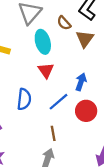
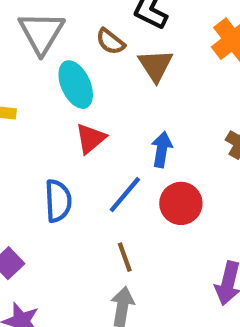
red triangle: (46, 70) -> (91, 138), turned 35

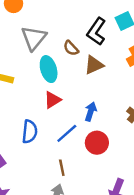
brown triangle: (156, 65) -> (94, 65), turned 30

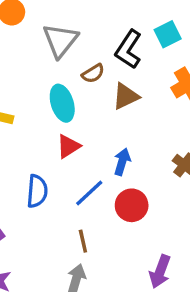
gray triangle: (34, 38) -> (60, 40), moved
brown semicircle: (71, 48) -> (93, 73), turned -77

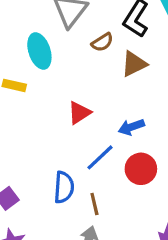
cyan ellipse: (62, 103) -> (39, 51), moved
blue arrow: (122, 162) -> (131, 127), turned -125
blue semicircle: (37, 191) -> (64, 187), moved

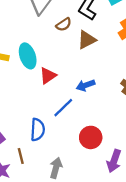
cyan ellipse: (39, 51) -> (28, 56), moved
red circle: (141, 169) -> (91, 137), moved
brown line: (94, 204) -> (21, 156), moved

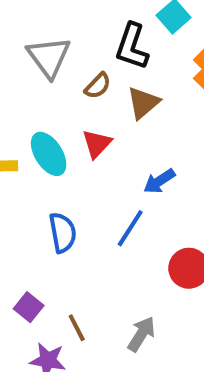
red triangle: (48, 76) -> (97, 144), moved
blue semicircle: (38, 130) -> (63, 233), moved
gray arrow: (56, 168) -> (141, 334), turned 30

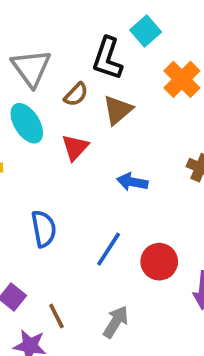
cyan ellipse: (49, 154) -> (27, 123), moved
blue arrow: (159, 181) -> (132, 182), turned 44
blue line: (130, 228) -> (109, 249), moved

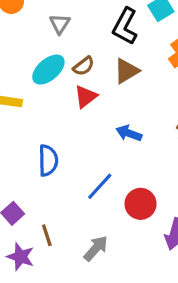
gray triangle: (31, 68) -> (60, 24), size x0.6
brown semicircle: (76, 94) -> (84, 66), moved
cyan ellipse: (27, 123) -> (48, 70), turned 72

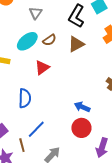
red triangle: (86, 97) -> (42, 68), moved
blue arrow: (129, 133) -> (82, 107), moved
blue line: (100, 186) -> (36, 129), moved

